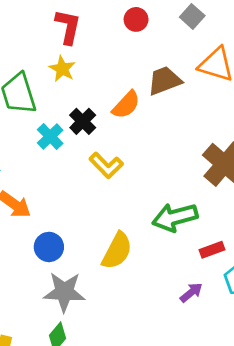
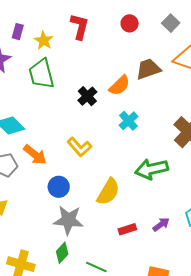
yellow star: (62, 69) -> (44, 41), moved
cyan cross: (50, 136) -> (129, 121), moved
yellow L-shape: (106, 165) -> (79, 147), moved
red rectangle: (212, 250) -> (127, 229), moved

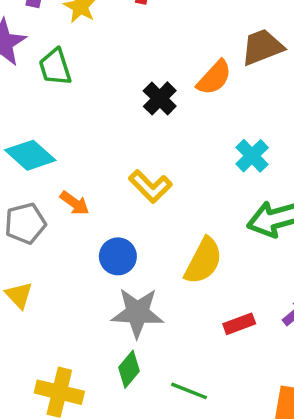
green trapezoid: (41, 74) -> (55, 67), moved, size x0.7
cyan cross: (129, 121) -> (252, 156), moved
orange arrow: (35, 155) -> (75, 203), size x0.7

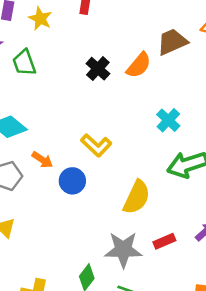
black cross: (160, 98) -> (98, 69), moved
blue circle: (118, 256) -> (72, 181), moved
gray star: (137, 313) -> (123, 250), moved

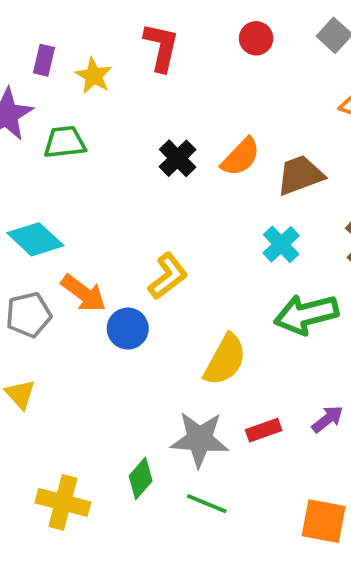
brown trapezoid: (172, 42) -> (300, 175), moved
green trapezoid: (24, 63) -> (65, 142), turned 100
yellow L-shape: (96, 145) -> (168, 276), turned -84
orange arrow: (42, 160) -> (84, 293), size x1.4

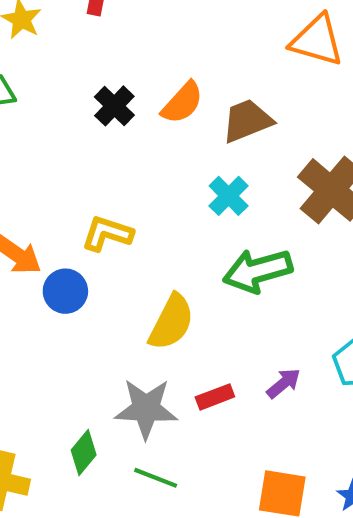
yellow L-shape: (168, 276) -> (107, 233), turned -123

